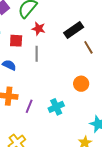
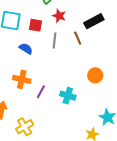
brown line: (88, 47) -> (78, 38), moved
cyan cross: (56, 107) -> (68, 96), turned 35

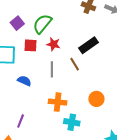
red square: (35, 25) -> (30, 45), moved
orange cross: (22, 79) -> (58, 102), moved
purple line: (41, 92) -> (21, 121), moved

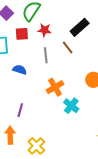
orange cross: (58, 102) -> (55, 87), turned -30
cyan cross: (72, 122) -> (71, 106), turned 35

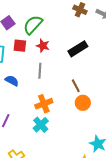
brown line: (68, 48) -> (76, 86), moved
cyan cross: (71, 106) -> (41, 125), moved

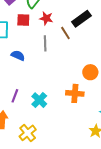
brown line: (76, 86) -> (65, 33), moved
orange cross: (44, 104) -> (75, 93), moved, turned 30
cyan cross: (41, 125) -> (39, 100), moved

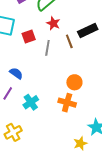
red square: (23, 20) -> (29, 37), moved, turned -32
blue semicircle: (18, 55) -> (16, 73), moved
orange circle: (90, 72) -> (74, 82), moved

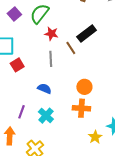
red square: (29, 37) -> (17, 65), moved
blue semicircle: (16, 73) -> (44, 89), moved
yellow star: (80, 143) -> (95, 137), moved

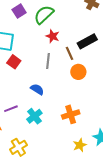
red square: (17, 65) -> (14, 62), turned -32
orange circle: (84, 87) -> (78, 72), moved
orange cross: (81, 108) -> (71, 114), turned -30
purple line: (22, 112) -> (11, 109), turned 40

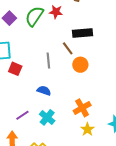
red star: (53, 36) -> (56, 12), moved
black rectangle: (87, 41) -> (82, 33), turned 36
yellow star: (80, 145) -> (87, 129), moved

